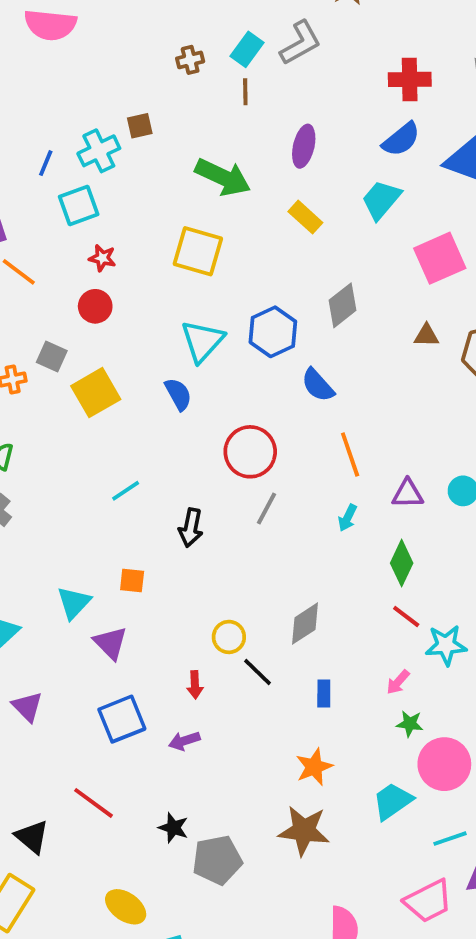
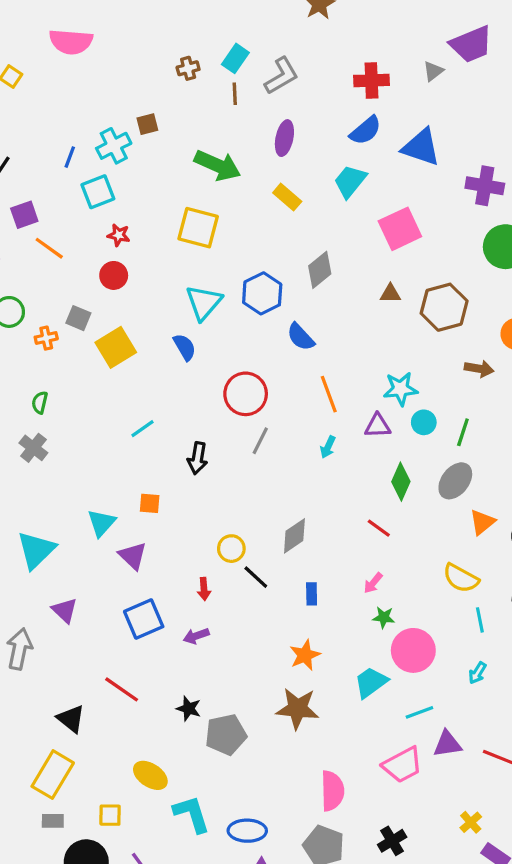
gray L-shape: (300, 43) -> (281, 76), moved
green diamond: (402, 563) -> (401, 482), moved
cyan star: (446, 645) -> (400, 389), moved

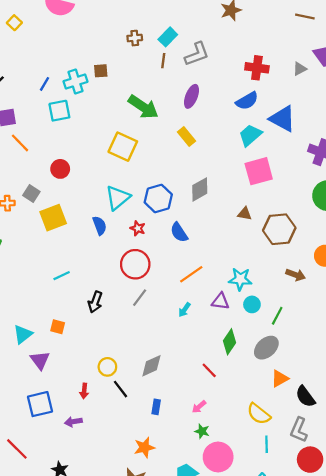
cyan trapezoid: (350, 181) -> (250, 135), moved
red star: (119, 235) -> (138, 228), moved
orange line: (329, 394) -> (191, 274), turned 65

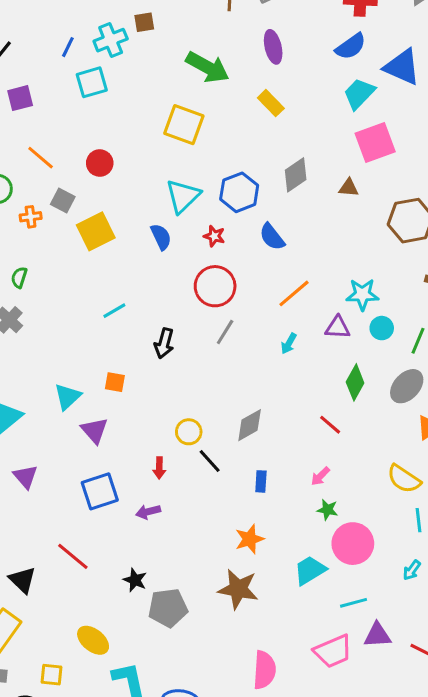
purple ellipse: (191, 96) -> (273, 47), turned -30
orange line: (20, 143) -> (41, 158), moved
brown triangle: (245, 214) -> (349, 188), moved

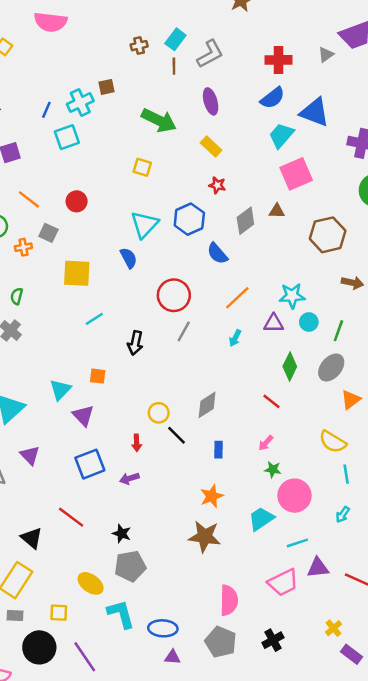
yellow square: (184, 125) -> (142, 167), size x0.6
gray diamond: (296, 175) -> (245, 221), moved
yellow square: (96, 231) -> (77, 273), moved, turned 32
red star: (214, 236) -> (217, 185), moved
gray pentagon: (168, 608) -> (130, 566), moved

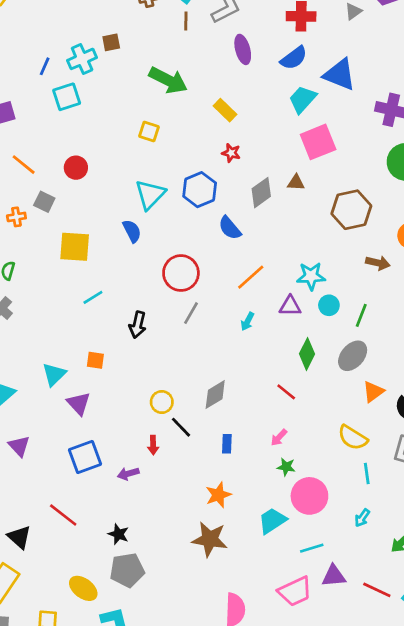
purple ellipse: (211, 101) -> (243, 49), moved
red arrow: (137, 443) -> (153, 445), moved

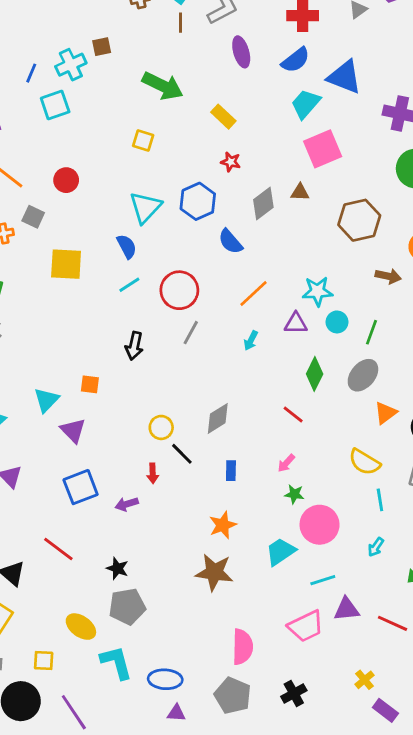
cyan line: (93, 297) -> (129, 285), moved

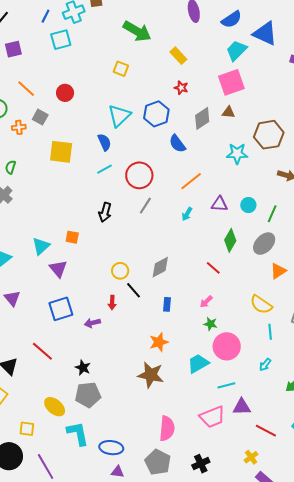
pink square: (323, 149) -> (231, 82), moved
cyan star: (317, 291) -> (237, 154), moved
red line: (393, 623) -> (266, 431), moved

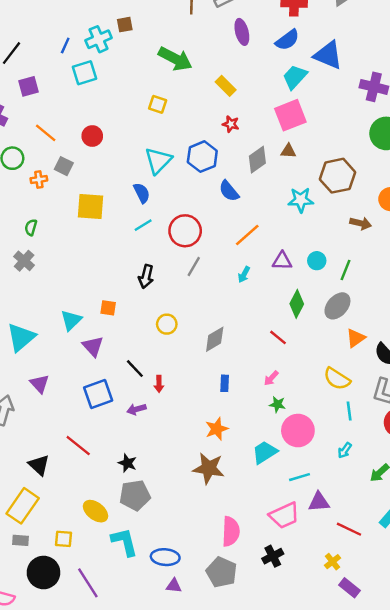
yellow circle: (120, 271) -> (167, 324), moved
black line: (133, 290) -> (135, 369), moved
black cross: (201, 464) -> (273, 556), moved

